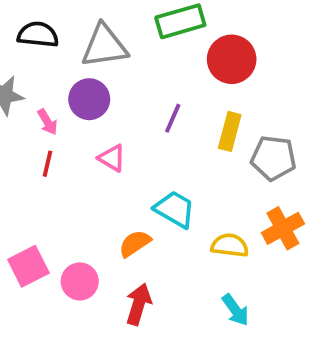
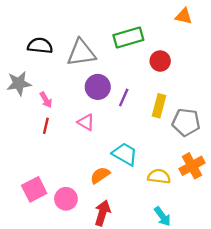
red circle: (232, 59) -> (160, 61), size x0.7
purple circle: (89, 99) -> (98, 87), moved

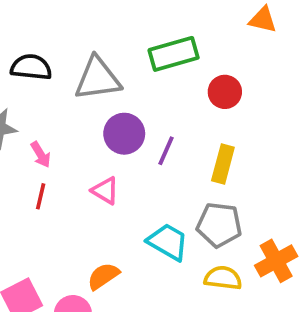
gray pentagon: (186, 122) -> (219, 225), moved
orange semicircle: (100, 175) -> (103, 276), moved

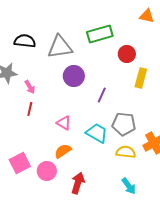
purple line: (166, 151) -> (102, 95), moved
yellow rectangle: (223, 164) -> (141, 78), moved
pink triangle: (105, 191) -> (64, 123), moved

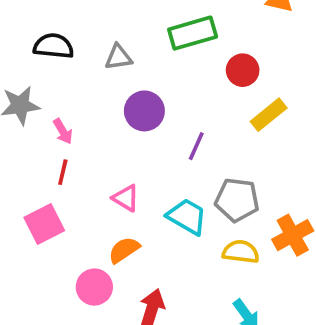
gray triangle: (60, 47) -> (118, 57), size x0.6
yellow rectangle: (141, 78) -> (269, 115), turned 36
pink square: (20, 163) -> (44, 224), moved

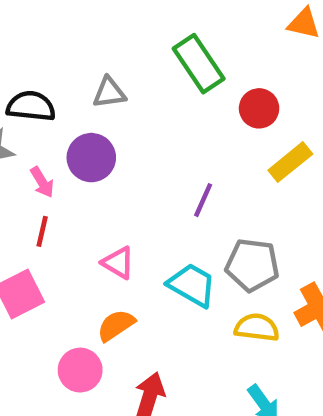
green rectangle: (193, 33) -> (199, 64), turned 72
black semicircle: (54, 46) -> (31, 106), moved
purple circle: (144, 111) -> (91, 158), moved

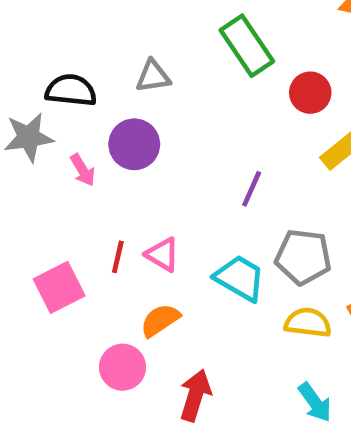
red line: (42, 231) -> (118, 257), moved

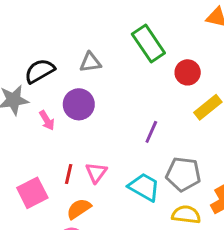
black semicircle: (71, 90) -> (40, 71), turned -36
pink triangle: (162, 255) -> (96, 173), turned 35
orange semicircle: (160, 320) -> (79, 209), moved

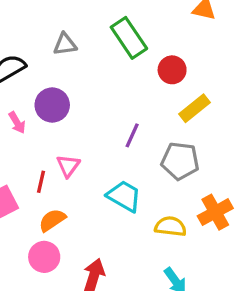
gray triangle: (90, 62) -> (65, 44), moved
pink triangle: (96, 173) -> (68, 166), moved
gray pentagon: (183, 174) -> (180, 161), moved

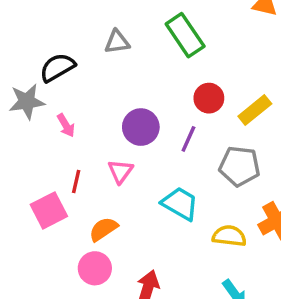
red circle: (172, 70) -> (209, 98), moved
purple circle: (52, 105) -> (141, 127), moved
red line: (41, 182) -> (76, 181), moved

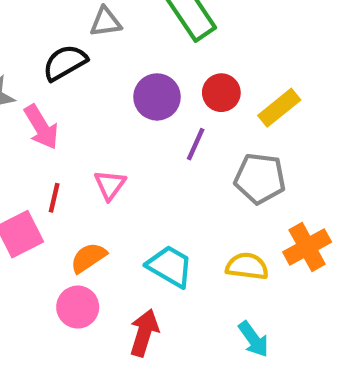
black semicircle: (57, 67) -> (65, 63), moved
pink arrow: (66, 125) -> (41, 127), size x1.5
purple circle: (141, 127) -> (157, 97), moved
cyan trapezoid: (180, 204) -> (170, 266), moved

